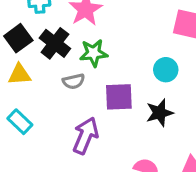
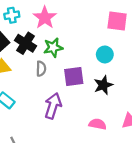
gray semicircle: (74, 81) -> (41, 69), turned -72

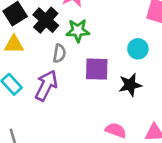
purple arrow: (53, 106) -> (46, 85), moved

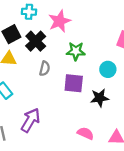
green star: (78, 31) -> (76, 51), moved
purple arrow: (46, 85) -> (31, 120), moved

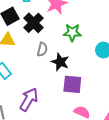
purple square: (74, 83) -> (72, 84), moved
black star: (100, 98) -> (60, 62), moved, turned 30

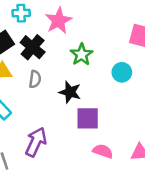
green star: (72, 33) -> (81, 54), turned -30
gray semicircle: (42, 49) -> (35, 79), moved

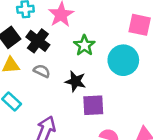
cyan circle: (122, 72) -> (123, 60), size x1.6
gray semicircle: (35, 79) -> (42, 71), turned -70

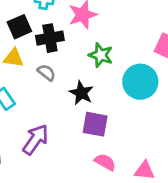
black cross: (38, 41) -> (50, 38), turned 30
green star: (84, 45) -> (101, 55), turned -30

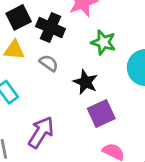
black cross: (50, 38) -> (51, 28), turned 36
purple square: (95, 124) -> (101, 113), turned -32

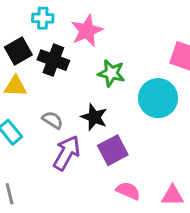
gray semicircle: (49, 63) -> (53, 120), moved
purple arrow: (41, 132) -> (67, 153), moved

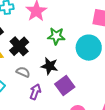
black cross: (53, 60) -> (19, 46), moved, turned 36
purple arrow: (67, 153) -> (35, 92), size x0.7

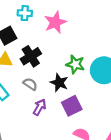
green star: (56, 36) -> (75, 64), moved

